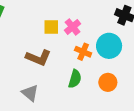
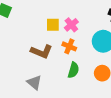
orange cross: (83, 52) -> (69, 46), moved

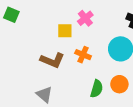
pink cross: (71, 25) -> (85, 18), moved
green semicircle: (73, 70) -> (97, 89), moved

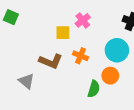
orange circle: (119, 84) -> (110, 76), moved
gray triangle: (44, 94) -> (26, 81), moved

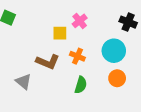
orange circle: (110, 76) -> (117, 78), moved
green semicircle: (94, 89) -> (81, 85), moved

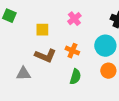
yellow square: (60, 33) -> (42, 30), moved
gray triangle: (23, 82) -> (23, 74), turned -42

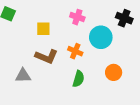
pink cross: (74, 19) -> (77, 17), turned -32
cyan circle: (105, 46) -> (101, 37), moved

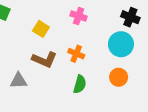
yellow square: (43, 29) -> (41, 29), turned 32
cyan circle: (101, 37) -> (121, 44), moved

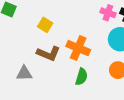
pink cross: (79, 16) -> (108, 13), moved
orange cross: (76, 54) -> (78, 48), size x1.5

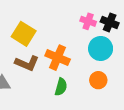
yellow square: (45, 25) -> (24, 34), size x1.5

